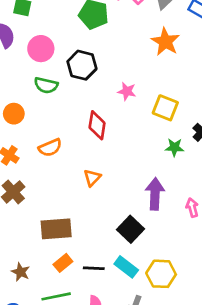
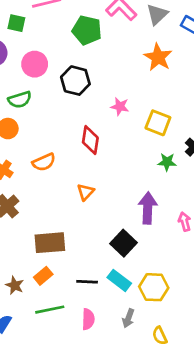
green semicircle: (46, 85) -> (20, 100), moved, turned -30
orange rectangle: (63, 263) -> (43, 276), moved

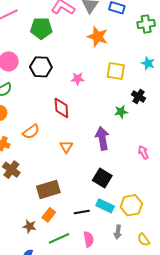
yellow square: (158, 123) -> (116, 71), moved
purple arrow: (148, 208) -> (102, 138), moved

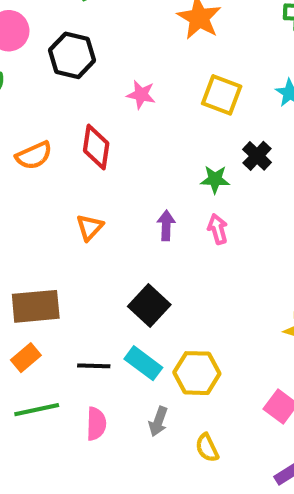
orange semicircle: (31, 132) -> (34, 155), moved
purple arrow: (102, 138) -> (166, 225), size x0.6
pink arrow: (143, 152) -> (218, 229), moved

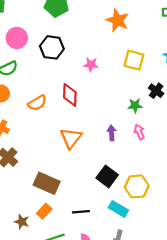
orange triangle: (90, 227) -> (71, 138), size x1.5
brown rectangle: (36, 306) -> (47, 183), turned 35
cyan rectangle: (143, 363) -> (118, 209), moved
yellow hexagon: (197, 373) -> (137, 186), moved

